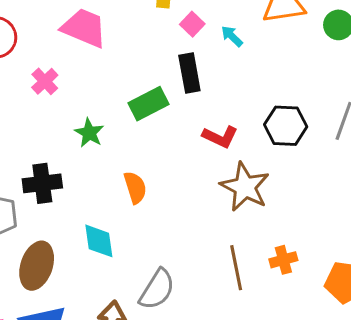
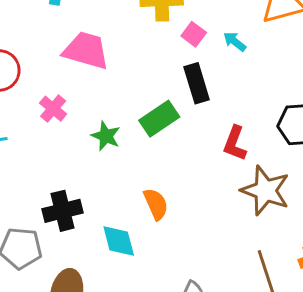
green star: (89, 133) -> (106, 136), moved
red L-shape: (220, 137) -> (235, 143), turned 92
cyan diamond: (99, 241) -> (119, 241), moved

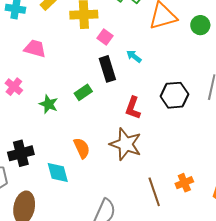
cyan arrow: (235, 42) -> (134, 56), moved
pink trapezoid: (86, 50) -> (35, 48), size x0.7
green rectangle: (159, 119) -> (83, 92), size x0.7
brown star: (265, 191) -> (126, 144), moved

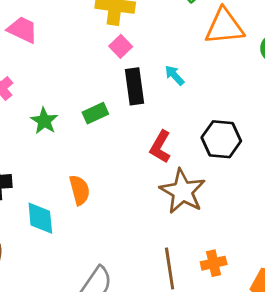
pink square: (105, 37) -> (121, 46), moved
pink trapezoid: (35, 48) -> (22, 30), moved
brown star: (126, 144) -> (183, 191), moved

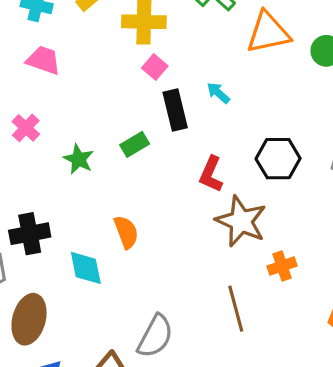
orange cross: (214, 263) -> (282, 266), moved

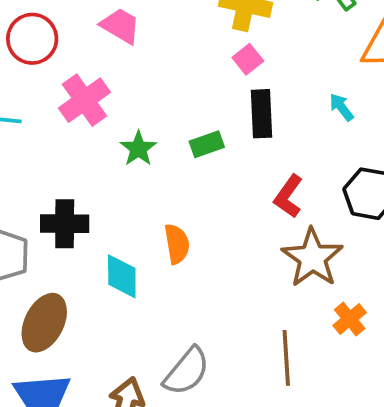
cyan arrow: (218, 93) -> (341, 107), moved
pink cross: (26, 128) -> (84, 100), size x1.5
orange cross: (282, 266) -> (350, 319), turned -32

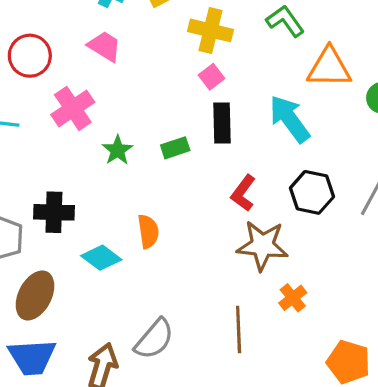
cyan arrow: (341, 107) -> (290, 119), size x2.0
brown star: (312, 258) -> (262, 245), turned -30
cyan diamond: (122, 276) -> (101, 258), turned -54

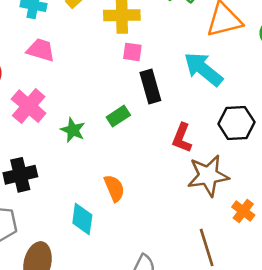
pink square: (211, 77) -> (132, 52), turned -30
black cross: (54, 212) -> (20, 175), moved
cyan diamond: (101, 258) -> (82, 219), turned 76

